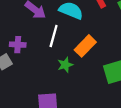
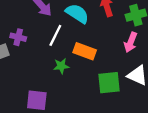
orange rectangle: (85, 46) -> (85, 51), turned 55

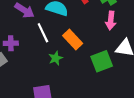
white line: (55, 35) -> (43, 33), turned -36
orange rectangle: (85, 51) -> (73, 40), turned 42

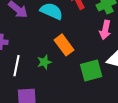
white line: (43, 33) -> (17, 66), moved, turned 30

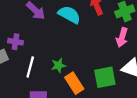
orange rectangle: (64, 45) -> (74, 83), moved

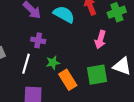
pink arrow: (122, 37) -> (100, 40), moved
purple cross: (15, 42) -> (38, 40), moved

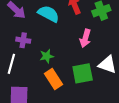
green star: (53, 63) -> (47, 56), moved

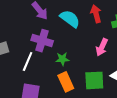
purple cross: (23, 40) -> (42, 41), size x1.5

